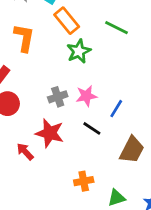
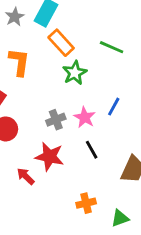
pink star: (86, 96) -> (85, 117), turned -30
blue line: (116, 109) -> (114, 107), moved
black line: (92, 128) -> (92, 150), turned 30

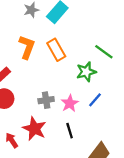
orange rectangle: (61, 43) -> (56, 50), moved
green star: (75, 73) -> (86, 72), moved

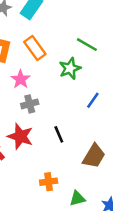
blue line: (95, 100) -> (93, 100), moved
pink star: (70, 103) -> (21, 79), moved

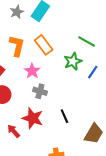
blue line: (93, 100) -> (93, 72), moved
gray cross: (30, 104) -> (40, 91), turned 32

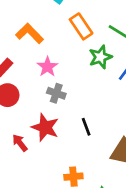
orange rectangle: (44, 45) -> (81, 26), moved
orange L-shape: (17, 46) -> (30, 33), turned -60

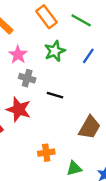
green star: (100, 57) -> (55, 51), moved
black line: (86, 127) -> (55, 95), moved, turned -49

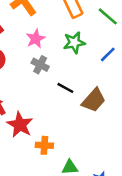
red star: (19, 109) -> (20, 125), moved
brown trapezoid: (90, 127) -> (94, 100), moved

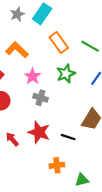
black line: (65, 88) -> (68, 137), moved
red star: (20, 125) -> (39, 132), moved

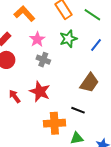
black line: (68, 137) -> (78, 110), moved
orange cross: (57, 165) -> (54, 123), size x1.5

